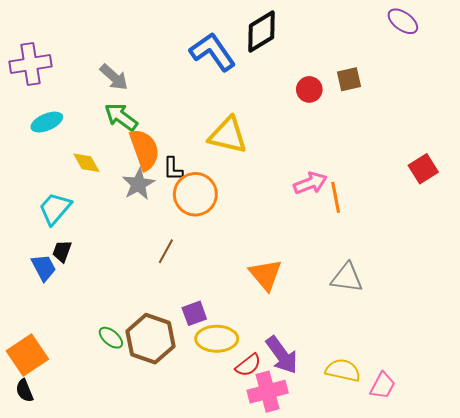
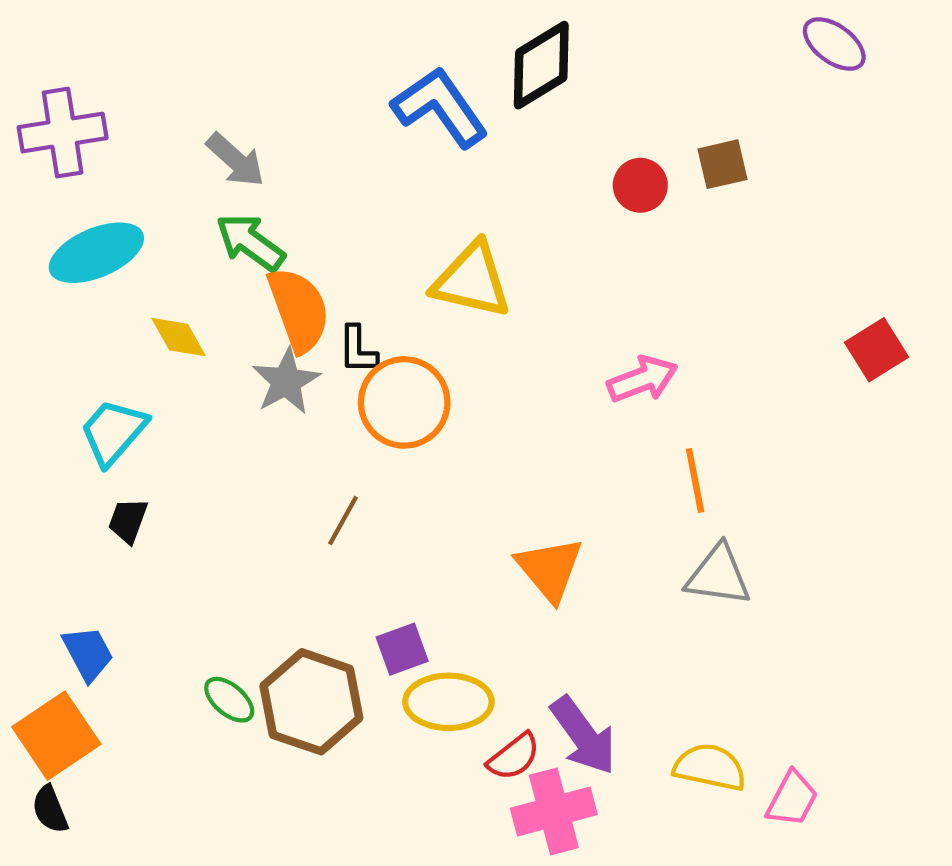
cyan ellipse: (47, 122) -> (96, 253), size x1.4
orange line: (336, 197) -> (695, 480), moved
blue trapezoid: (44, 268) -> (88, 653), moved

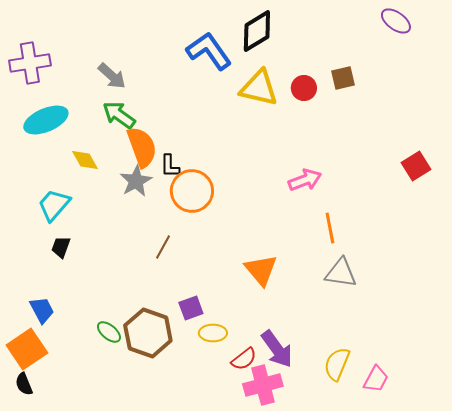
yellow triangle: (472, 280) -> (259, 88), moved
yellow ellipse: (448, 702) -> (213, 333), size x0.7
yellow semicircle: (710, 767) -> (337, 364), turned -80

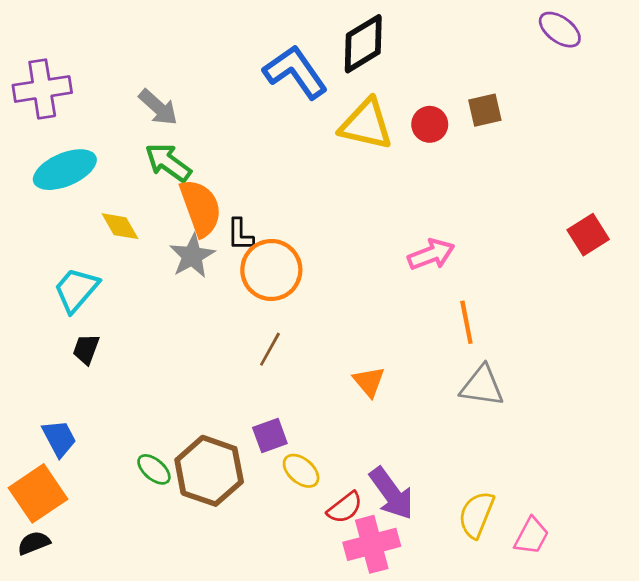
brown line: (163, 247) -> (270, 349), moved
orange triangle: (261, 270) -> (369, 382), size x0.7
yellow ellipse: (213, 333) -> (301, 471), turned 40
black semicircle: (24, 384) -> (34, 543), turned 90

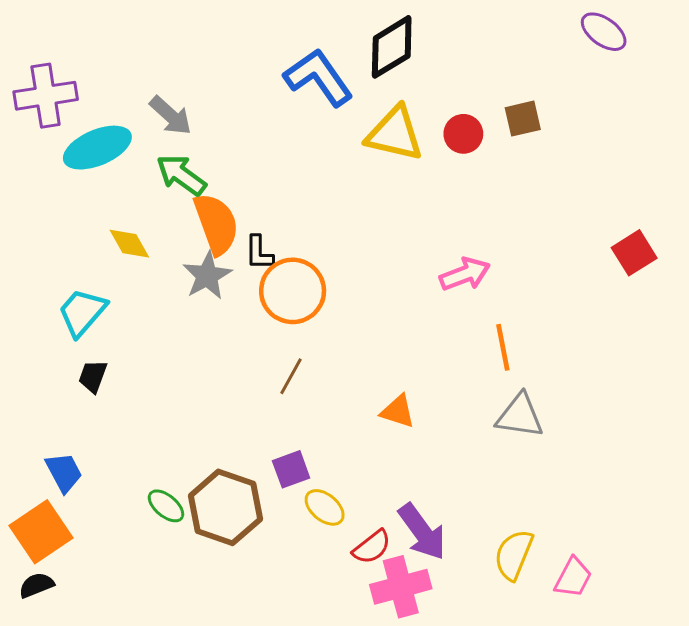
cyan ellipse: (65, 170) -> (97, 148), moved
orange triangle: (369, 382) -> (398, 411), turned -32

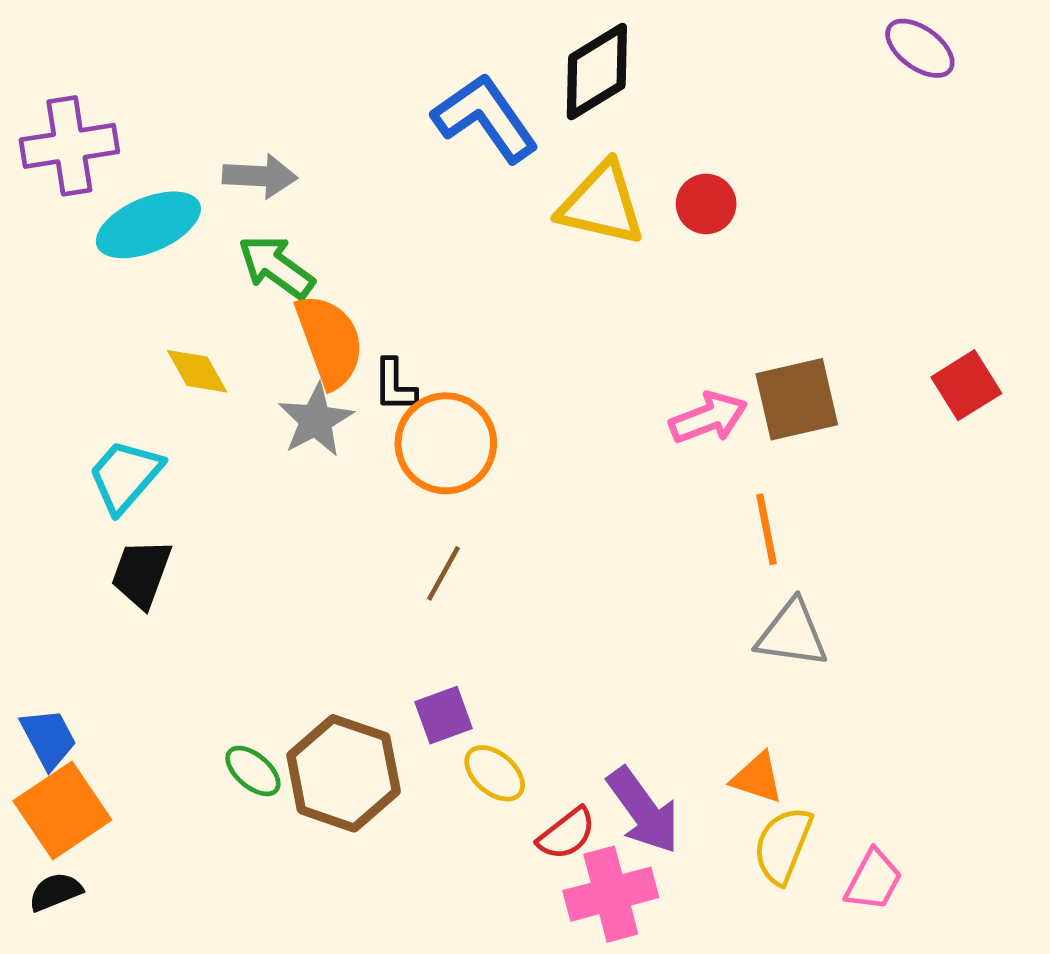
gray arrow: (171, 116) -> (260, 176), turned -39
brown square: (523, 119) -> (797, 399), moved, size x1.5
black trapezoid: (93, 376) -> (141, 573), size x1.4
orange triangle: (398, 411) -> (757, 778), moved
blue trapezoid: (64, 472) -> (48, 738), moved

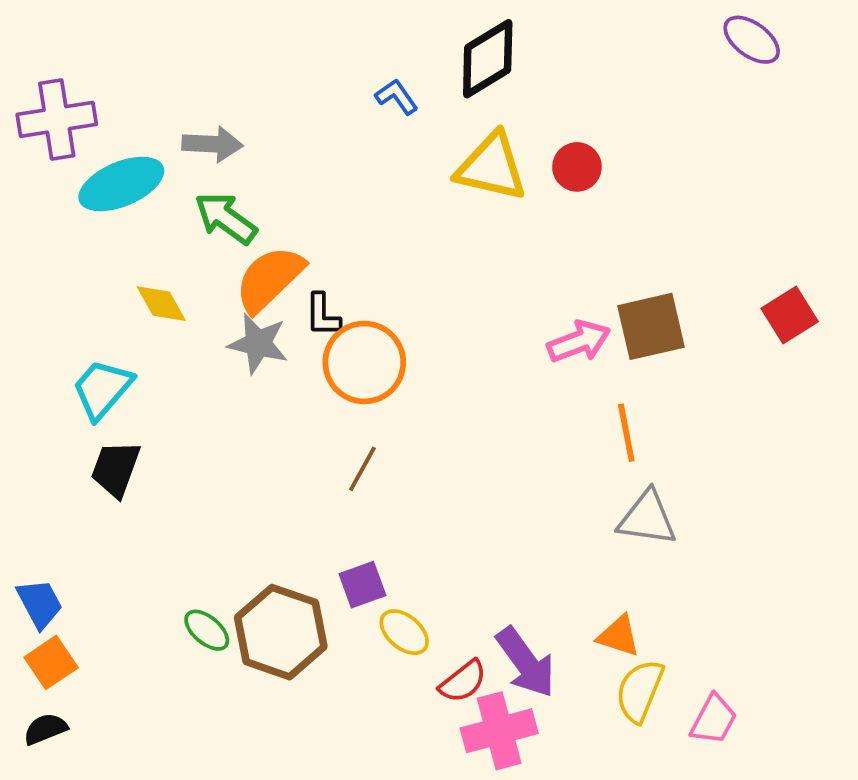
blue L-shape: (485, 118) -> (397, 97), size x0.5
orange semicircle: (330, 341) -> (269, 279), turned -114
gray star: (316, 420) -> (258, 343), turned -30
orange square: (62, 810) -> (51, 662), size x0.7

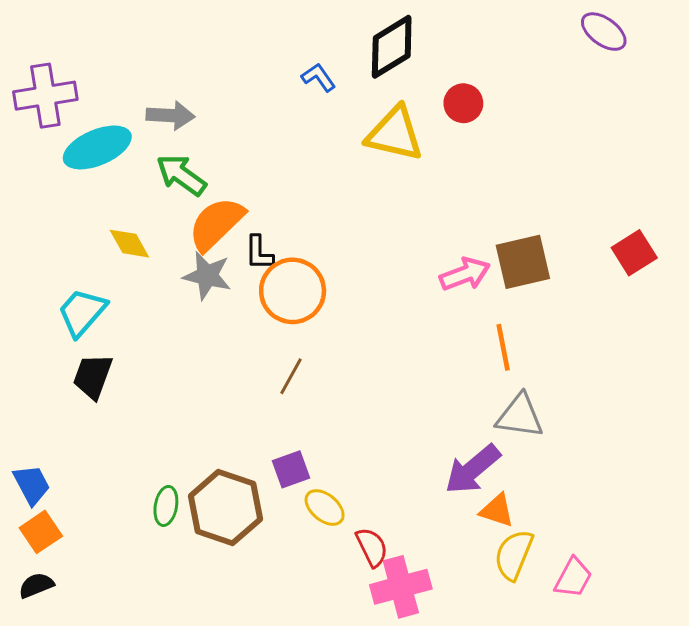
red circle: (577, 167) -> (463, 103), moved
green ellipse: (207, 630) -> (166, 506), turned 60
purple arrow: (526, 662) -> (473, 469), moved, turned 86
red semicircle: (463, 681) -> (372, 547), turned -78

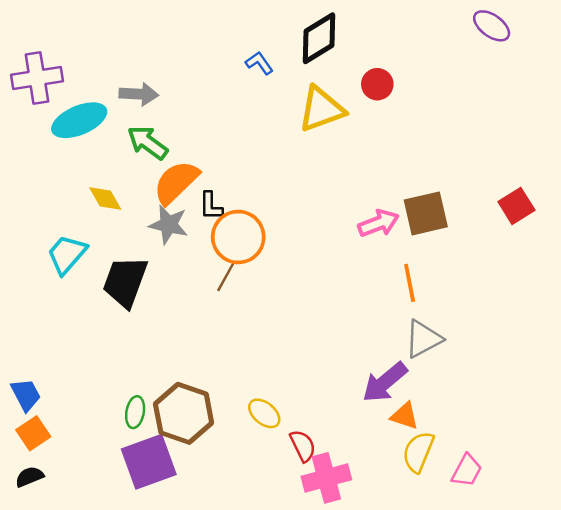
yellow triangle: (395, 134) -> (321, 109), turned -33
black trapezoid: (93, 376) -> (125, 282), moved, size x1.4
brown line: (291, 376) -> (226, 277), moved
gray triangle: (520, 416) -> (423, 339), turned -36
purple square: (291, 469) -> (149, 462), moved, size x1.8

